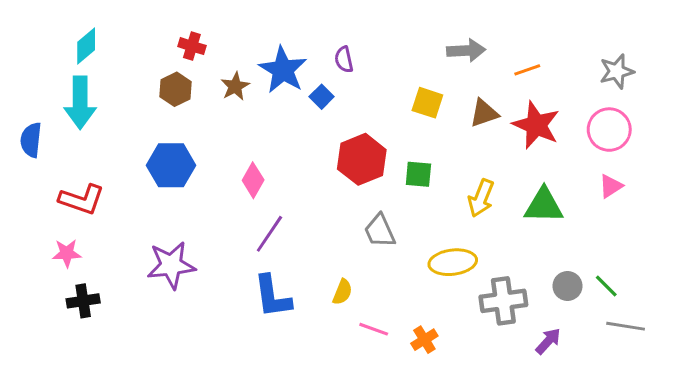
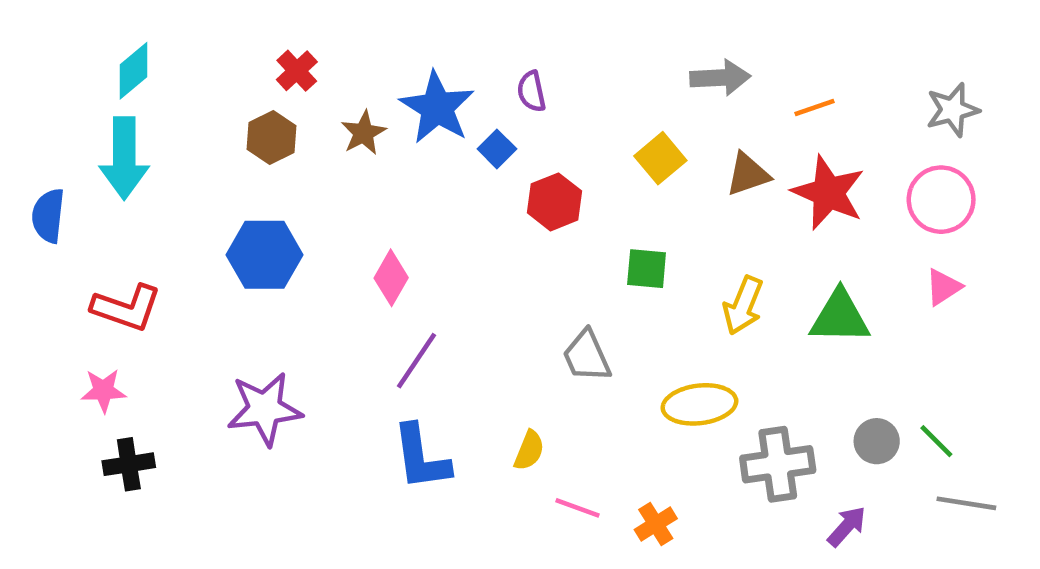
red cross: (192, 46) -> (297, 71), turned 30
yellow square: (427, 103) -> (660, 158), turned 32
red hexagon: (362, 159) -> (554, 202), moved, size x0.7

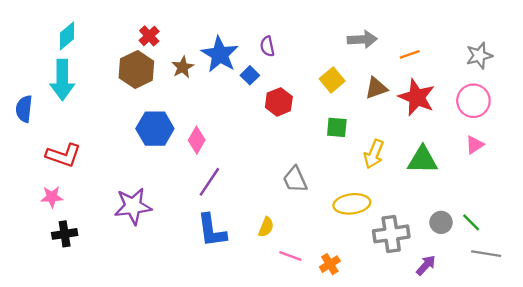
brown hexagon: (271, 137) -> (136, 69), size x1.4
blue hexagon: (265, 255) -> (155, 129), moved
green square: (647, 269) -> (337, 127), moved

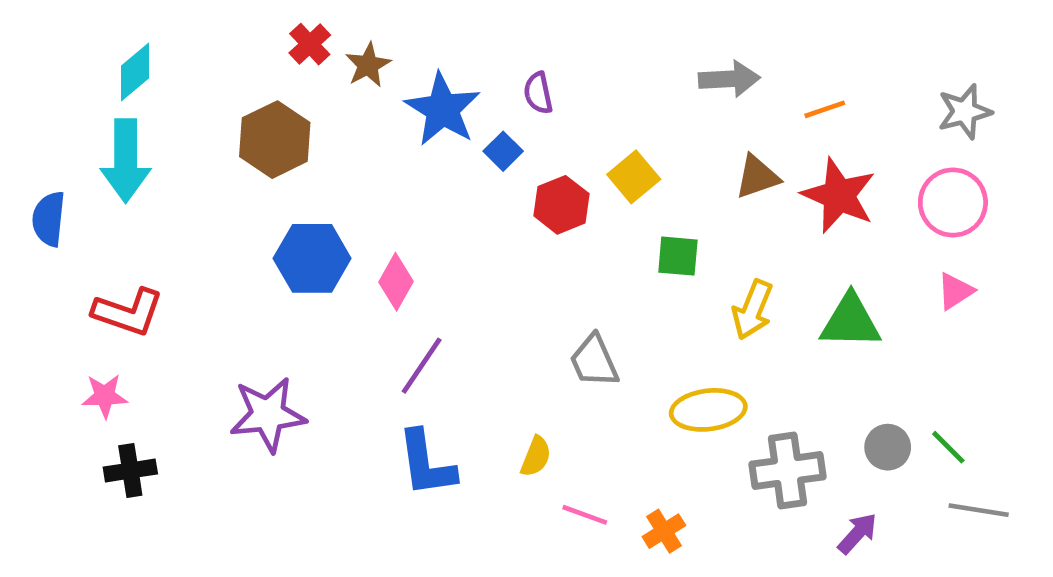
red cross: (149, 36) -> (310, 44), moved
brown star: (183, 67) -> (368, 65), moved
yellow square: (332, 80) -> (634, 177), moved

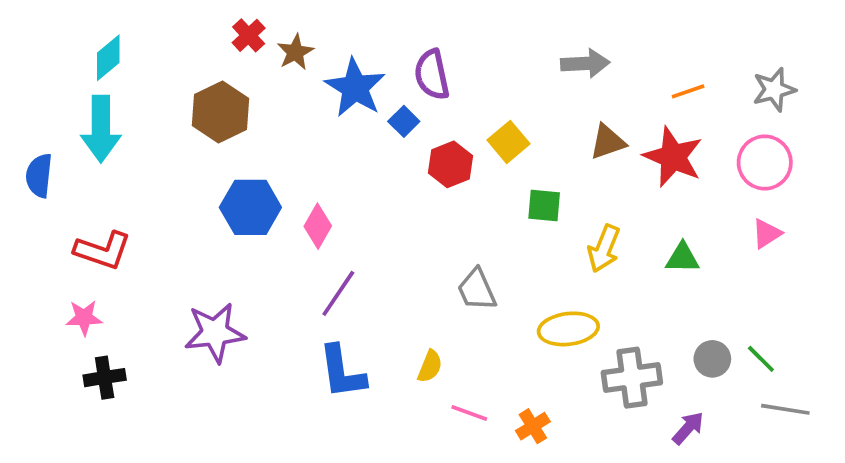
purple semicircle: (538, 93) -> (432, 75), size x1.5
orange line: (825, 109) -> (688, 91), moved
green triangle: (850, 321) -> (682, 258), size x0.7

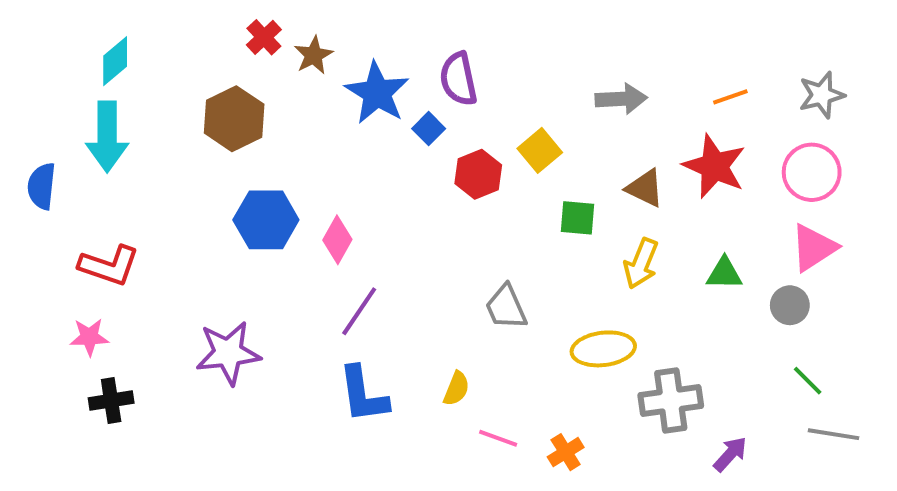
gray arrow: (585, 63) -> (621, 99), moved
brown triangle: (608, 142) -> (645, 188), moved, turned 45
pink triangle: (767, 234) -> (814, 248), size x1.5
gray circle: (712, 359) -> (790, 305), moved

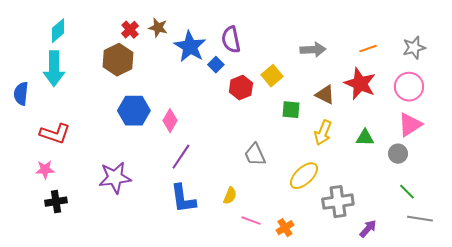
red cross: (264, 37) -> (130, 30), moved
brown star: (314, 55) -> (158, 28), turned -30
yellow ellipse: (603, 349) -> (304, 176), turned -36

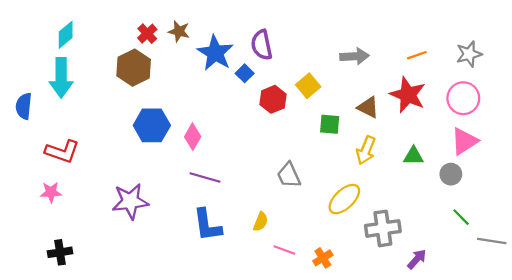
purple line: (181, 157) -> (205, 177), turned 72
black cross: (56, 202) -> (60, 252), moved
gray line: (420, 219) -> (492, 241), moved

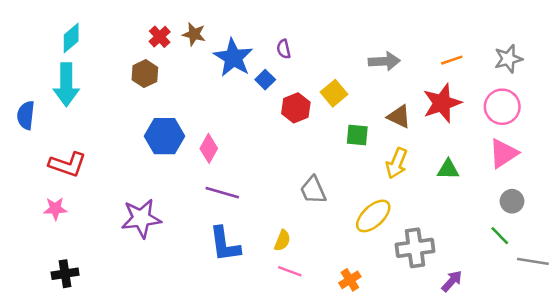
purple semicircle: (262, 45) -> (284, 49), size x0.6
brown hexagon: (134, 68) -> (145, 74), size x0.7
red star: (408, 95) -> (442, 103), turned 30
gray circle: (451, 174) -> (512, 201), moved
pink line: (284, 250) -> (290, 271), moved

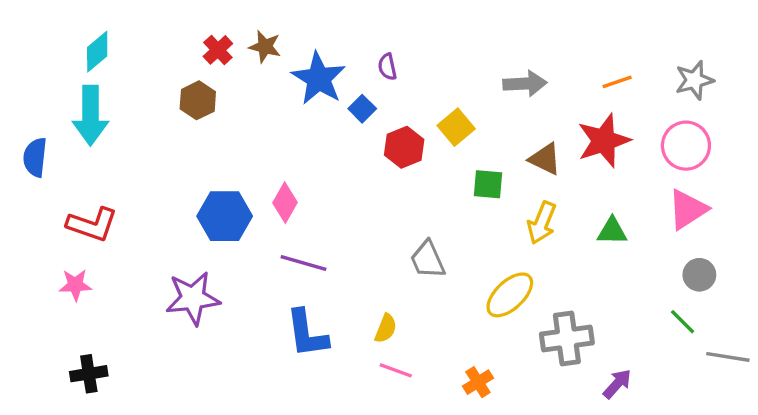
blue hexagon: (165, 136) -> (225, 216), moved

